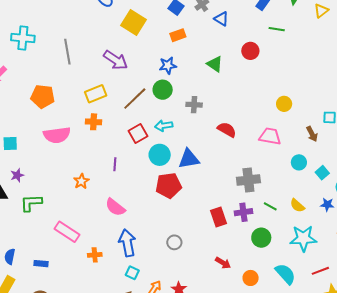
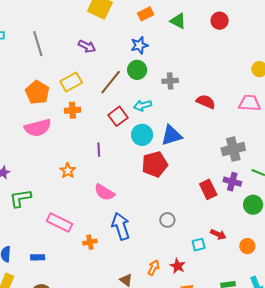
purple arrow: (116, 60) -> (87, 46), size x0.7
green triangle: (215, 64) -> (178, 21), moved
orange pentagon: (43, 96) -> (37, 92), moved, turned 30
purple cross: (243, 212) -> (232, 182), turned 30
cyan square: (132, 273) -> (199, 245), moved, turned -32

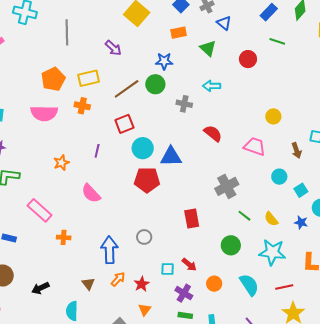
cyan arrow: (143, 105) -> (212, 86), moved
gray cross: (233, 149) -> (227, 186), turned -30
purple cross: (232, 182) -> (184, 293), moved
blue arrow: (121, 226) -> (109, 250), moved

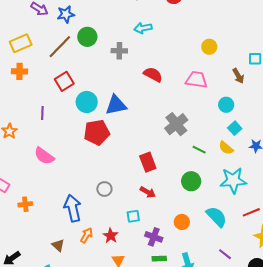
blue star: (164, 61) -> (66, 14), moved
cyan square: (301, 190) -> (235, 128), moved
red arrow: (189, 265) -> (148, 192), moved

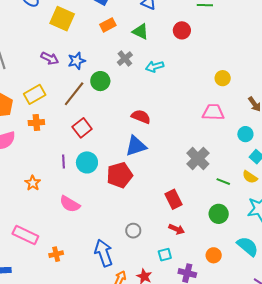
gray cross: (119, 51) -> (125, 59), moved, turned -35
red semicircle: (153, 75) -> (141, 117), moved
cyan circle: (87, 102) -> (87, 162), moved

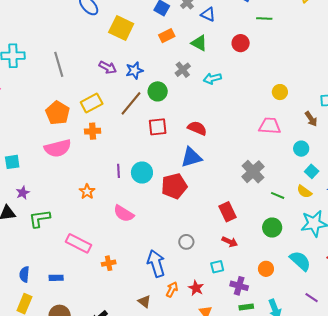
red square: (82, 128) -> (158, 127), moved, turned 30

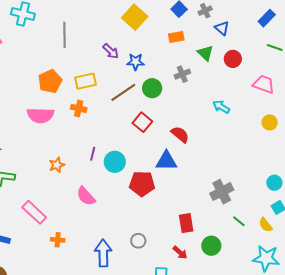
red circle: (241, 43) -> (233, 59), moved
cyan arrow: (212, 79) -> (221, 107), moved, turned 30
pink trapezoid: (270, 126) -> (264, 84), moved
red square: (158, 127) -> (142, 122), turned 30
green circle: (272, 228) -> (211, 246), moved

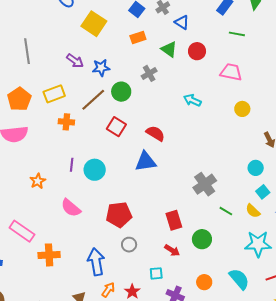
orange cross: (79, 108) -> (66, 122), moved
red pentagon: (142, 184) -> (119, 215), moved
orange cross: (58, 240) -> (49, 255), size x1.5

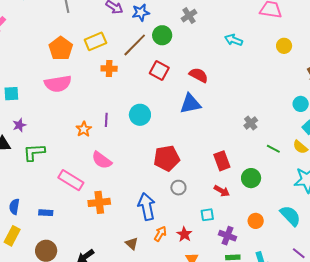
purple line: (72, 165) -> (106, 120), moved
gray cross: (205, 184) -> (251, 123), size x0.6
pink semicircle: (71, 208) -> (102, 160), moved

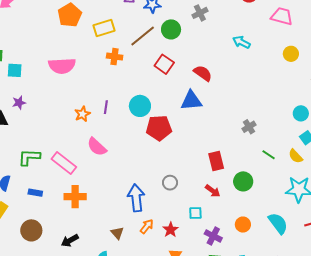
orange pentagon: (61, 48) -> (70, 15), moved
green L-shape: (34, 152) -> (29, 157), moved
red pentagon: (167, 158) -> (159, 128), moved
orange cross: (99, 202) -> (75, 197), moved

